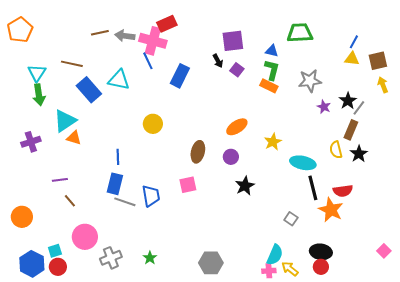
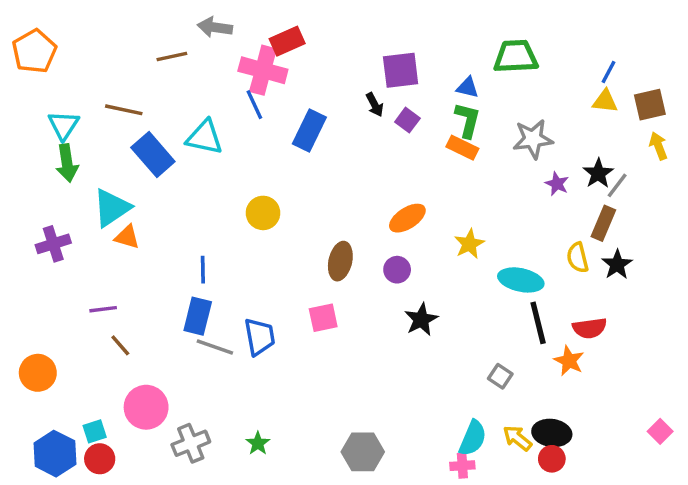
gray arrow: (125, 36) -> (215, 27), moved
orange star: (331, 210) -> (569, 361), size x0.7
yellow arrow: (290, 269) -> (517, 438), moved

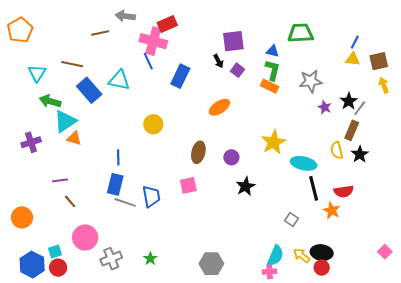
green arrow: (67, 163) -> (50, 101), moved, turned 115
orange ellipse: (407, 218) -> (219, 107), moved
yellow star: (469, 244) -> (274, 142), size x1.4

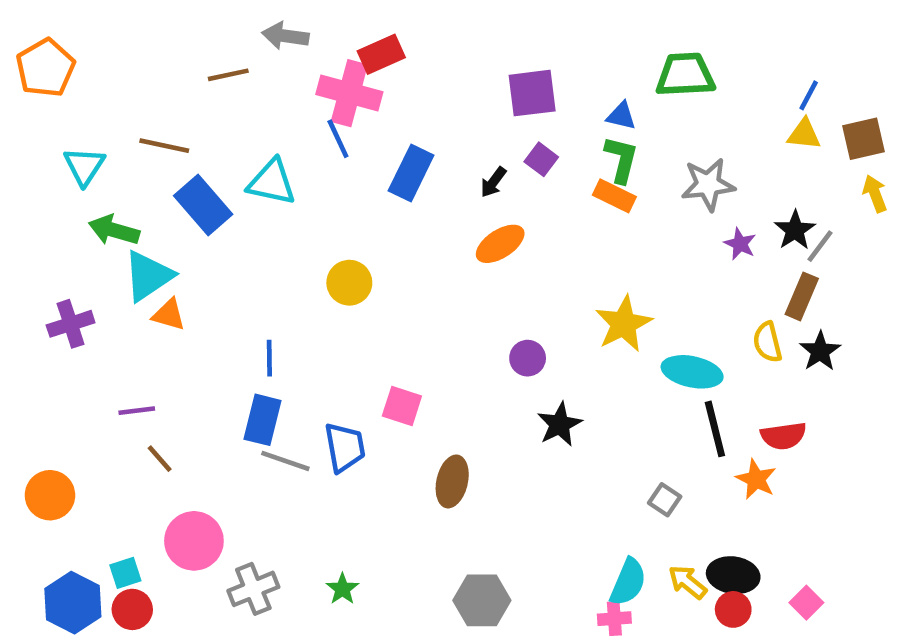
black arrow: (218, 61) -> (493, 182), moved, turned 64
brown ellipse: (198, 152) -> (452, 481), moved
pink square: (188, 185) -> (402, 406), moved, turned 30
pink square: (385, 252) -> (806, 603), moved

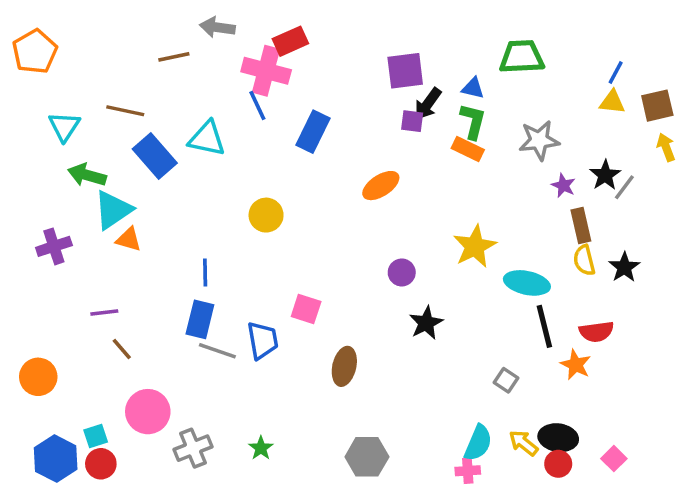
purple square: (541, 159) -> (412, 121), turned -30
black arrow: (493, 182) -> (428, 104), moved, size x1.4
brown rectangle: (802, 296) -> (581, 226), moved, turned -36

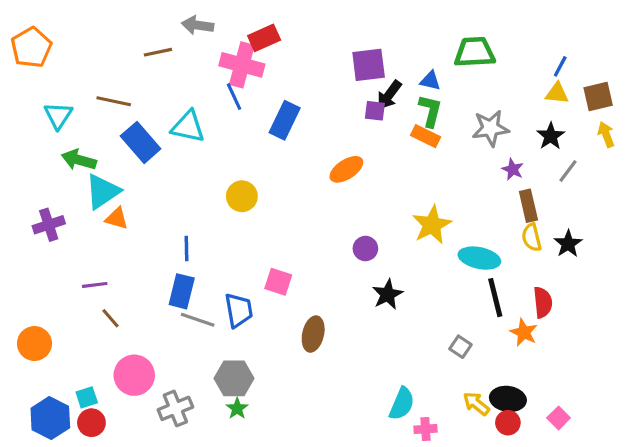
black star: (605, 175) -> (551, 136), moved
red semicircle: (596, 332) -> (543, 302), turned -88
cyan semicircle: (478, 443) -> (402, 404), moved
gray hexagon: (367, 457) -> (234, 378), moved

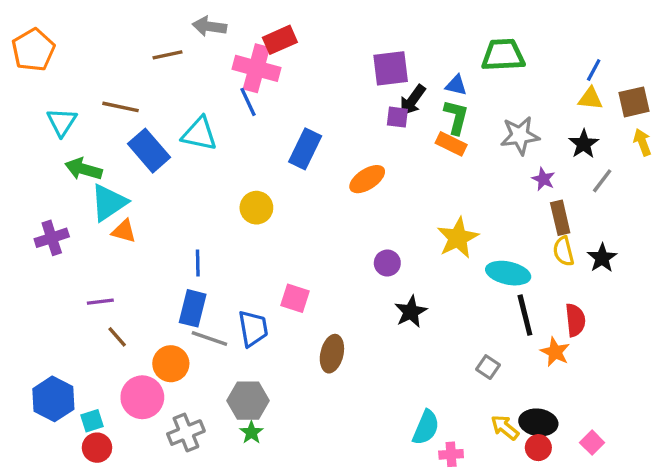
blue rectangle: (285, 120) -> (305, 149), moved
orange circle: (34, 344) -> (171, 364), moved
blue hexagon: (50, 418) -> (53, 399), moved

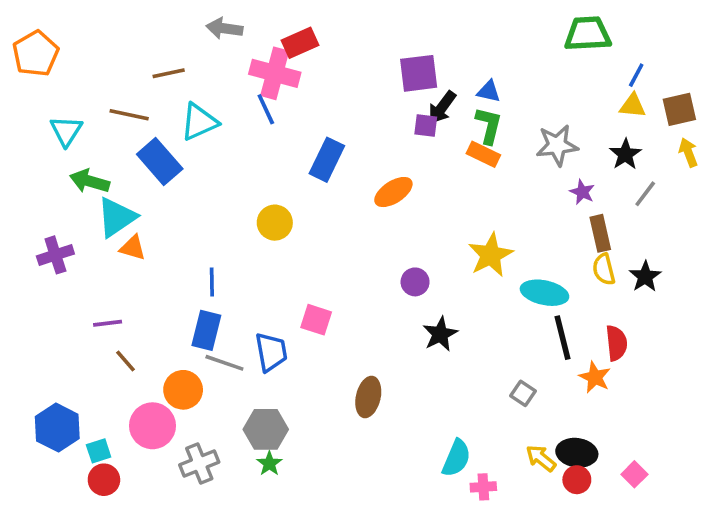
brown line: (167, 55) -> (169, 73), moved
green trapezoid: (503, 55) -> (588, 34), moved
cyan triangle: (199, 134) -> (199, 122), moved, turned -36
brown ellipse: (332, 354) -> (368, 397), moved

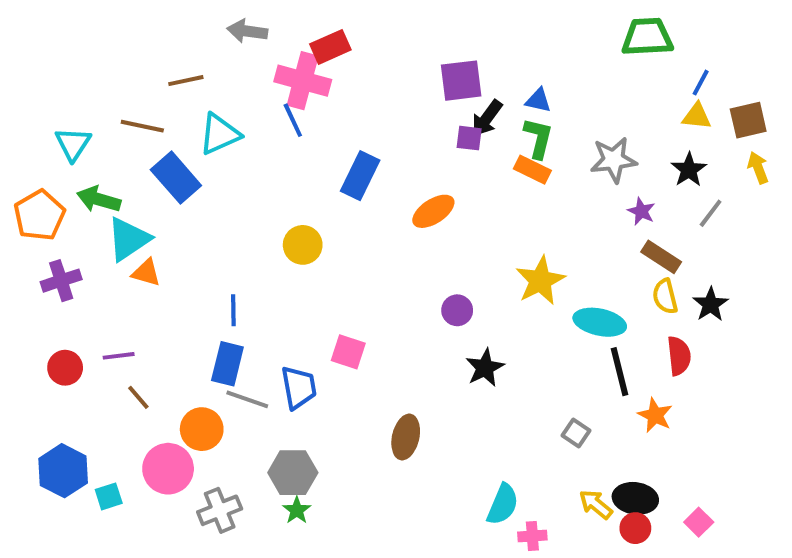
orange pentagon: (36, 54) -> (39, 215), moved
brown rectangle: (600, 233) -> (661, 257), turned -44
red semicircle: (616, 343) -> (679, 356), moved
red circle: (104, 480) -> (65, 368), moved

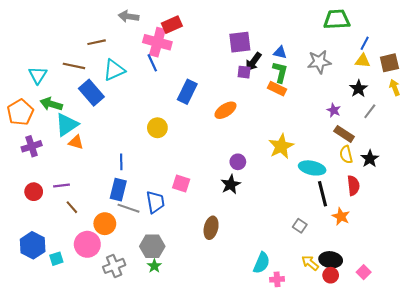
gray star: (614, 160) -> (319, 62), moved
black star: (485, 368) -> (231, 184), moved

